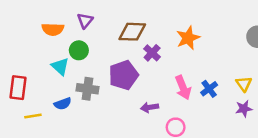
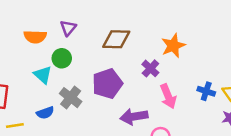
purple cross: (152, 53) -> (150, 68), moved
gray cross: (88, 89) -> (71, 98), turned 30
blue cross: (209, 89) -> (206, 91), moved, turned -35
purple arrow: (150, 107) -> (134, 117), size x1.5

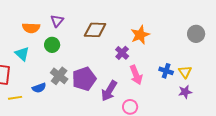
cyan triangle: (43, 75) -> (22, 54), moved
purple pentagon: (107, 84) -> (84, 79), moved
purple arrow: (134, 117) -> (109, 91), turned -50

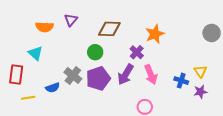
green circle: (52, 45) -> (95, 52), moved
blue cross: (166, 71) -> (181, 81), moved
purple arrow: (109, 91) -> (126, 74), moved

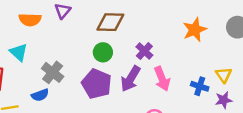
orange star: (155, 34) -> (195, 30), moved
green circle: (95, 52) -> (103, 52), moved
gray cross: (73, 75) -> (53, 72), moved
purple pentagon: (98, 79) -> (97, 84), turned -30

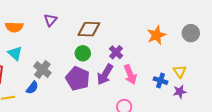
orange semicircle: (30, 20) -> (14, 27), moved
blue semicircle: (40, 95) -> (32, 88), turned -32

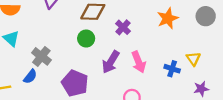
purple cross: (116, 52) -> (123, 27), moved
purple pentagon: (78, 79) -> (75, 83), moved
purple star: (180, 92) -> (201, 89), moved

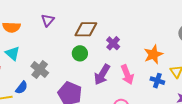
orange star: (168, 18) -> (153, 54), moved
blue semicircle: (30, 77) -> (22, 88), moved

